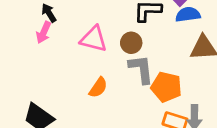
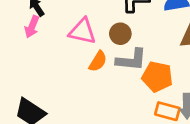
gray L-shape: (141, 69) -> (131, 60), turned 104
orange semicircle: (98, 88) -> (98, 61), moved

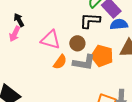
orange pentagon: (157, 77) -> (102, 56), moved

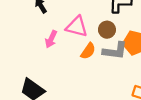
pink arrow: (15, 34) -> (51, 39), moved

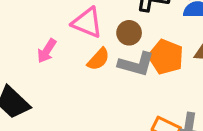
pink arrow: (51, 39) -> (47, 51), moved

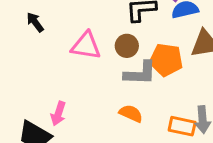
pink arrow: (47, 51) -> (58, 114), moved
orange semicircle: (98, 59) -> (131, 113), moved, turned -95

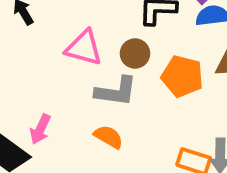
gray L-shape: (140, 73) -> (116, 91), moved
orange semicircle: (131, 113) -> (108, 137), moved

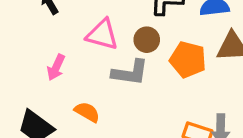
pink arrow: (40, 129) -> (56, 67), moved
orange semicircle: (108, 137) -> (87, 112), moved

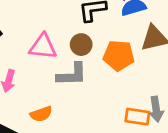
orange semicircle: (87, 112) -> (41, 114), turned 140

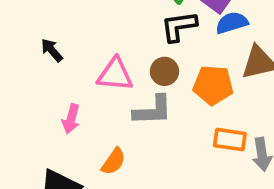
orange semicircle: (41, 114) -> (114, 161), turned -35
orange rectangle: (137, 117) -> (230, 140), moved

